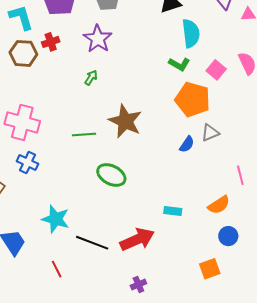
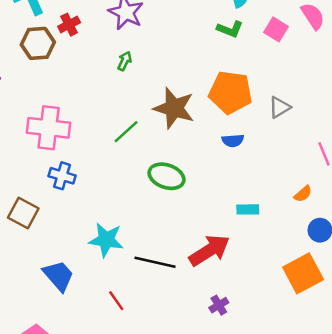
orange pentagon: (193, 99) -> (230, 92), moved
green line: (84, 135) -> (126, 132), turned -30
blue semicircle: (187, 144) -> (233, 141), moved, turned 60
orange semicircle: (219, 205) -> (303, 194), size x0.7
orange square: (210, 269) -> (303, 273), size x1.5

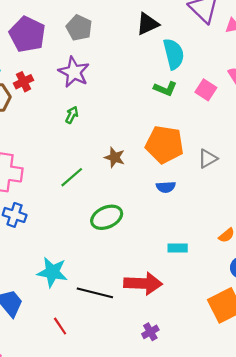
brown star: (174, 108) -> (115, 157), size x0.6
green ellipse: (166, 176) -> (107, 217), turned -44
red arrow: (209, 250) -> (143, 283), turned 33

